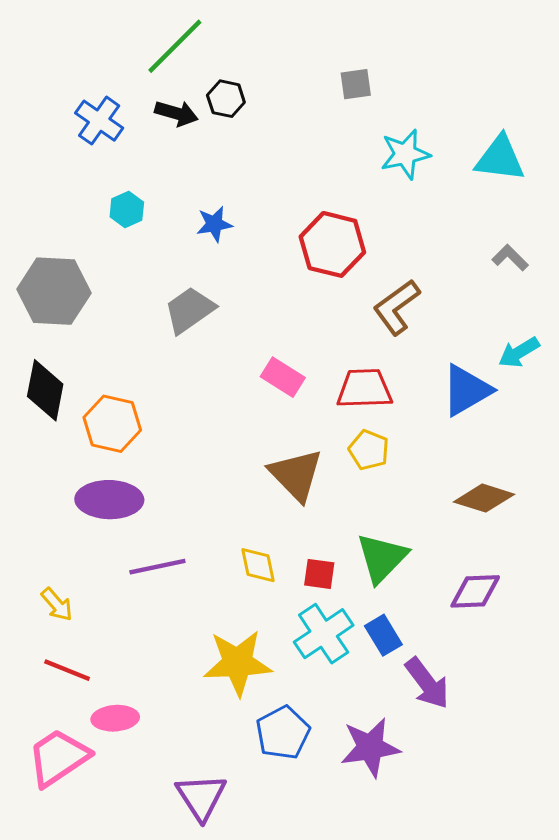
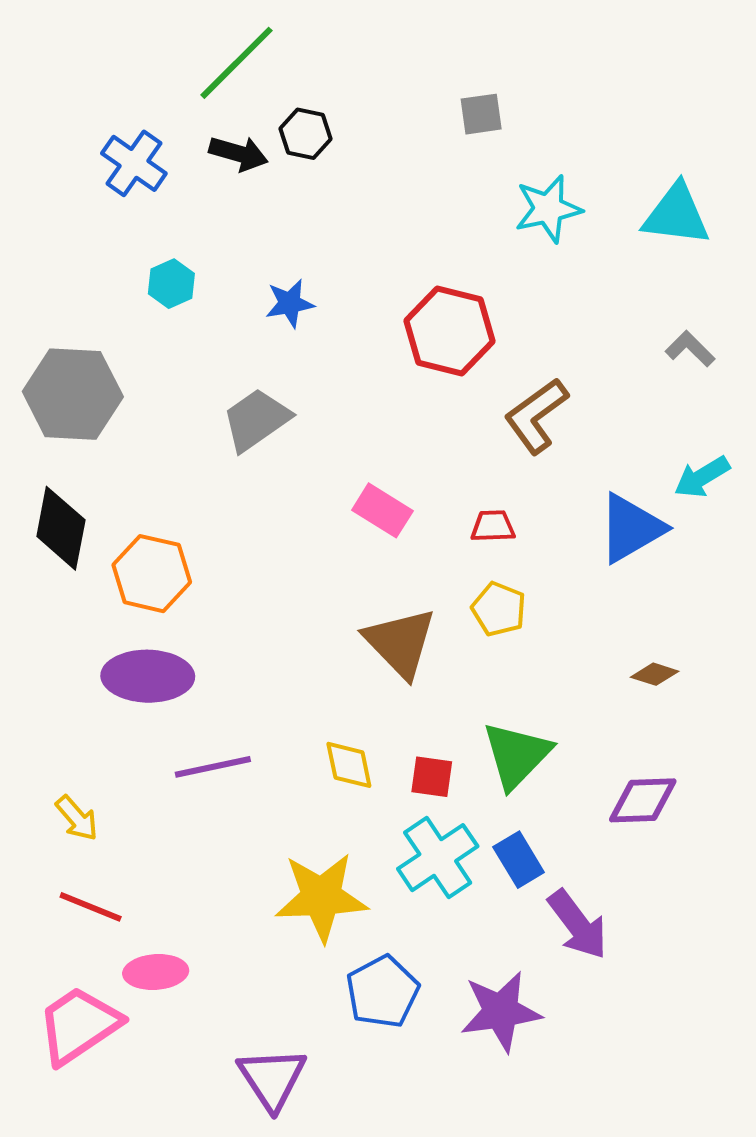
red trapezoid: (364, 389) -> (493, 526), size x0.6
brown diamond: (484, 498) -> (655, 674), size x0.6

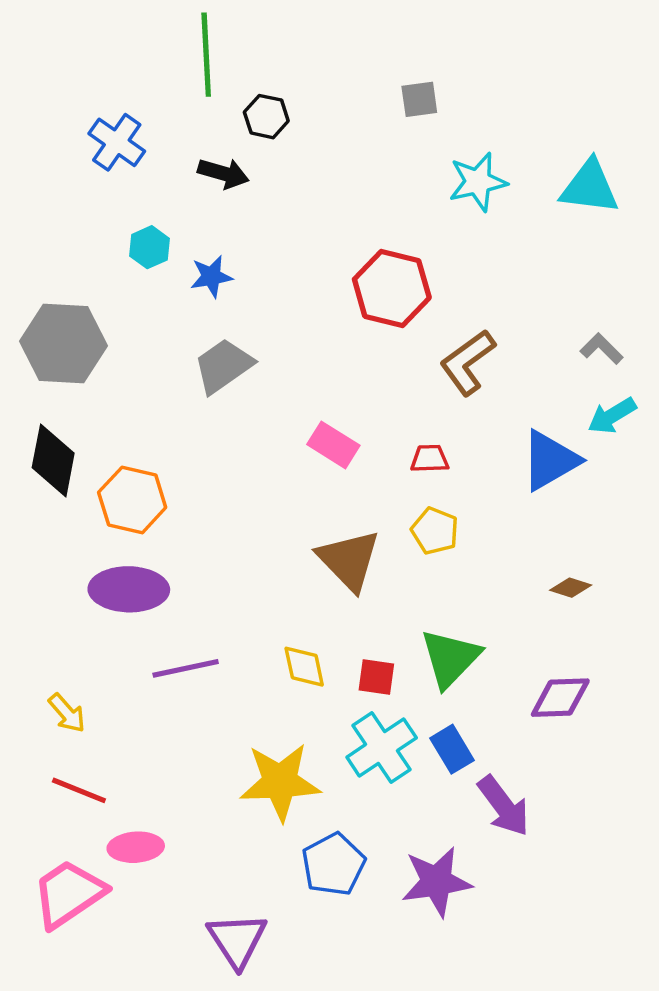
green line: (237, 63) -> (206, 55), turned -48
black arrow: (238, 153) -> (223, 173), moved
blue star: (290, 303) -> (211, 276), moved
gray L-shape: (690, 349) -> (602, 349), moved

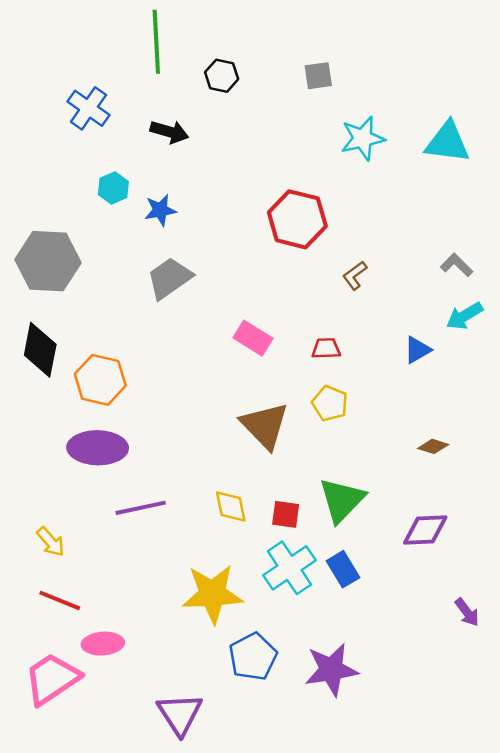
black hexagon: (266, 117) -> (222, 76), moved
brown L-shape: (467, 362) -> (355, 275), size x0.6
blue triangle: (550, 460) -> (417, 350), size x0.6
purple arrow: (504, 806) -> (467, 612), moved, size x0.6

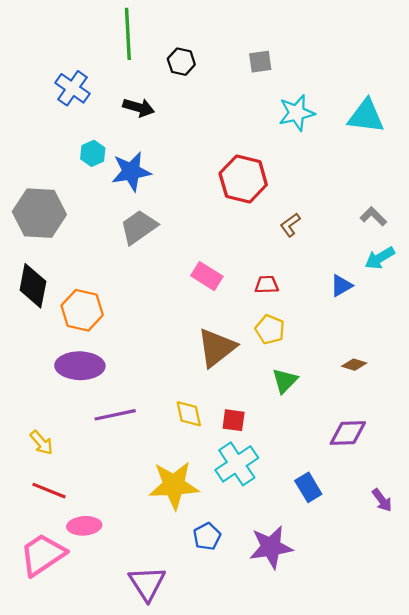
blue star: (160, 210) -> (131, 172), size x1.5
brown triangle: (265, 426) -> (217, 348), turned 36
green triangle: (342, 500) -> (285, 381), moved, size x0.7
blue rectangle: (343, 569) -> (308, 487), moved
blue pentagon: (253, 657) -> (207, 536), size x0.7

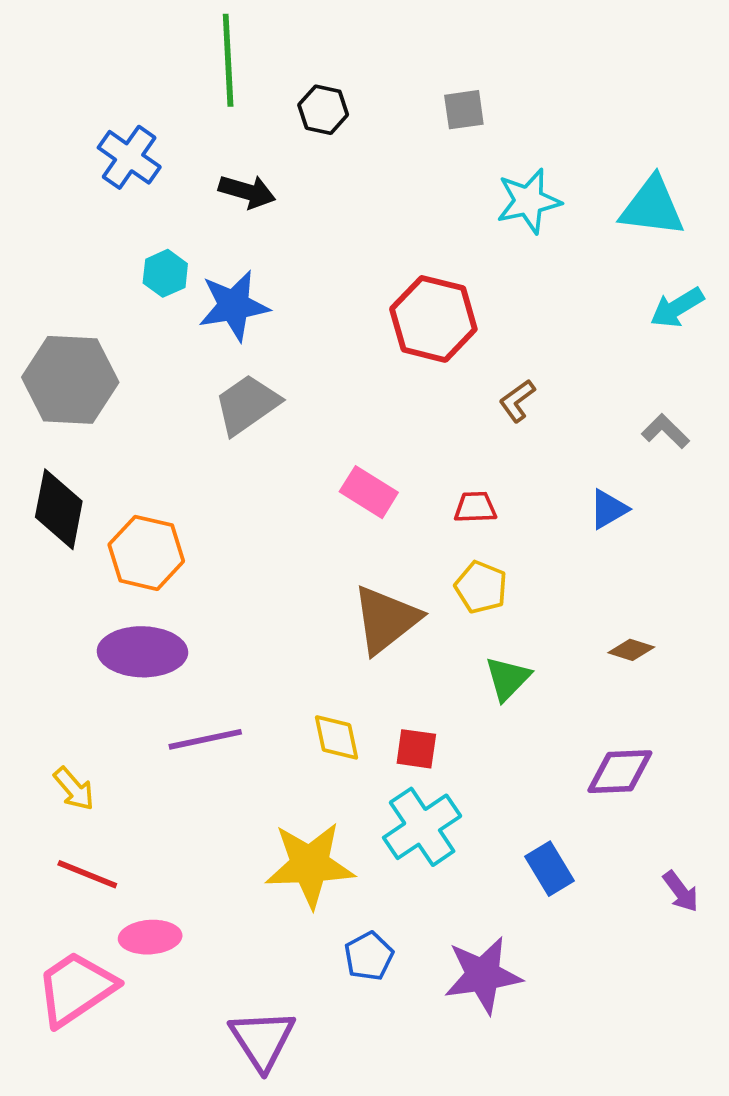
gray L-shape: (373, 216) -> (666, 431), moved
cyan arrow: (380, 258) -> (677, 308), moved

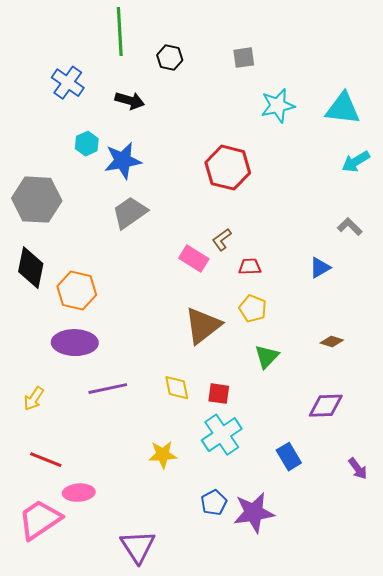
brown L-shape: (517, 401) -> (222, 240), moved
yellow arrow: (74, 789) -> (34, 399), moved, turned 75
yellow star: (310, 865) -> (163, 455), size x0.6
blue pentagon: (369, 956) -> (214, 503), moved

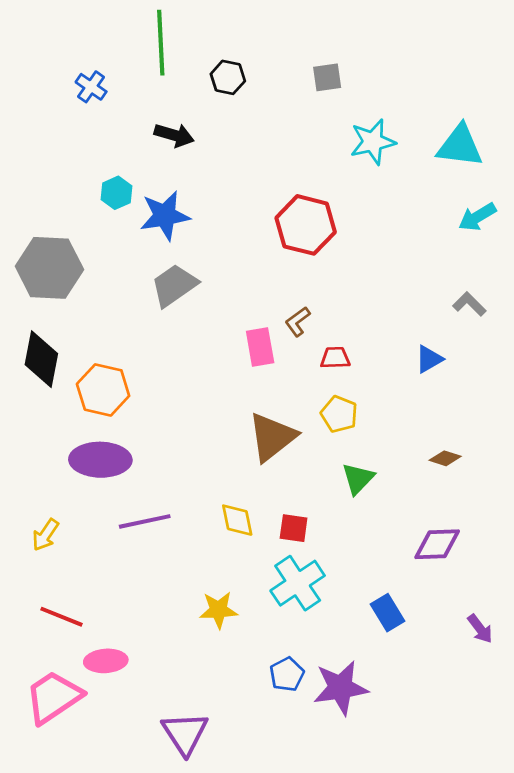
blue cross: (68, 83) -> (91, 87), moved, size x0.7
pink rectangle: (194, 259) -> (260, 347), turned 48

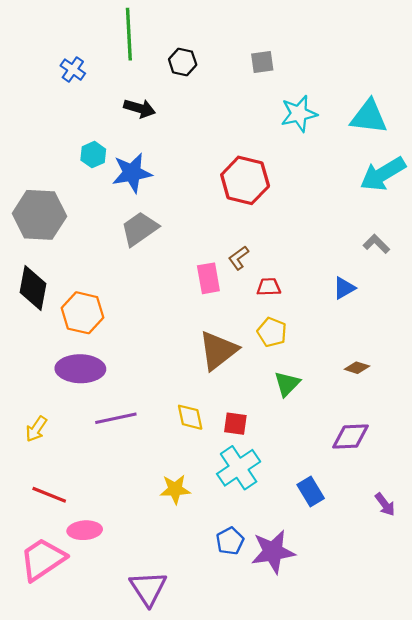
cyan arrow: (477, 217) -> (383, 174), size x1.5

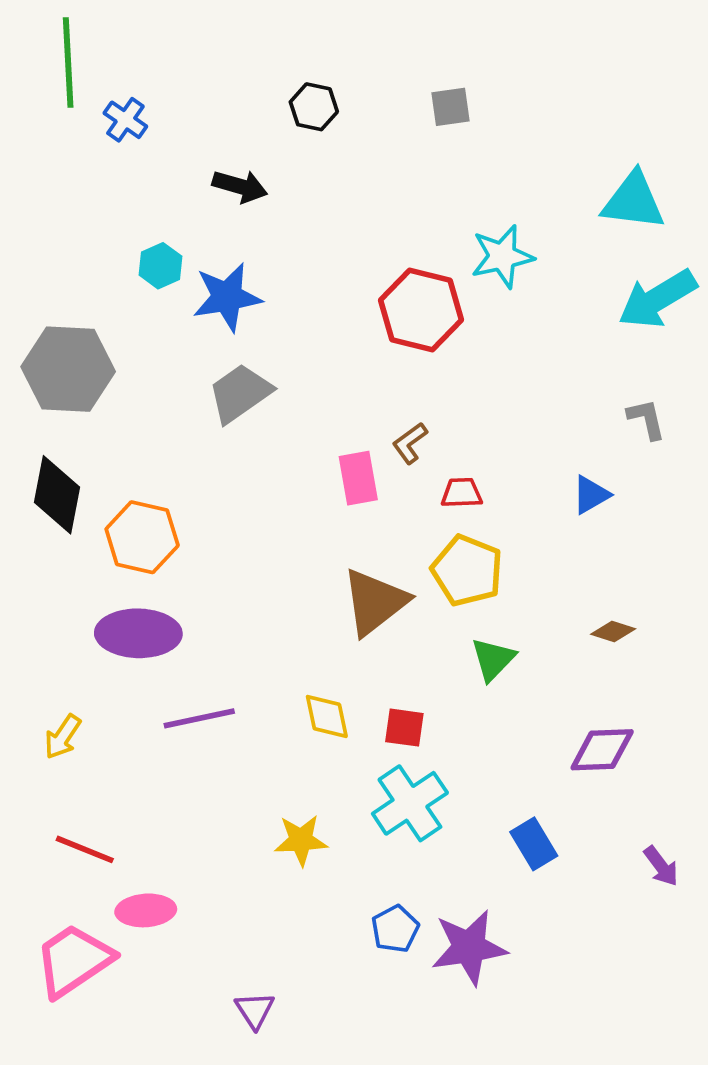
green line: (129, 34) -> (68, 62), moved
cyan star: (299, 114) -> (502, 256), moved
gray L-shape: (376, 244) -> (646, 419), turned 32
yellow pentagon: (272, 332) -> (467, 571), size x1.4
purple triangle: (148, 588) -> (255, 1010), size x0.6

